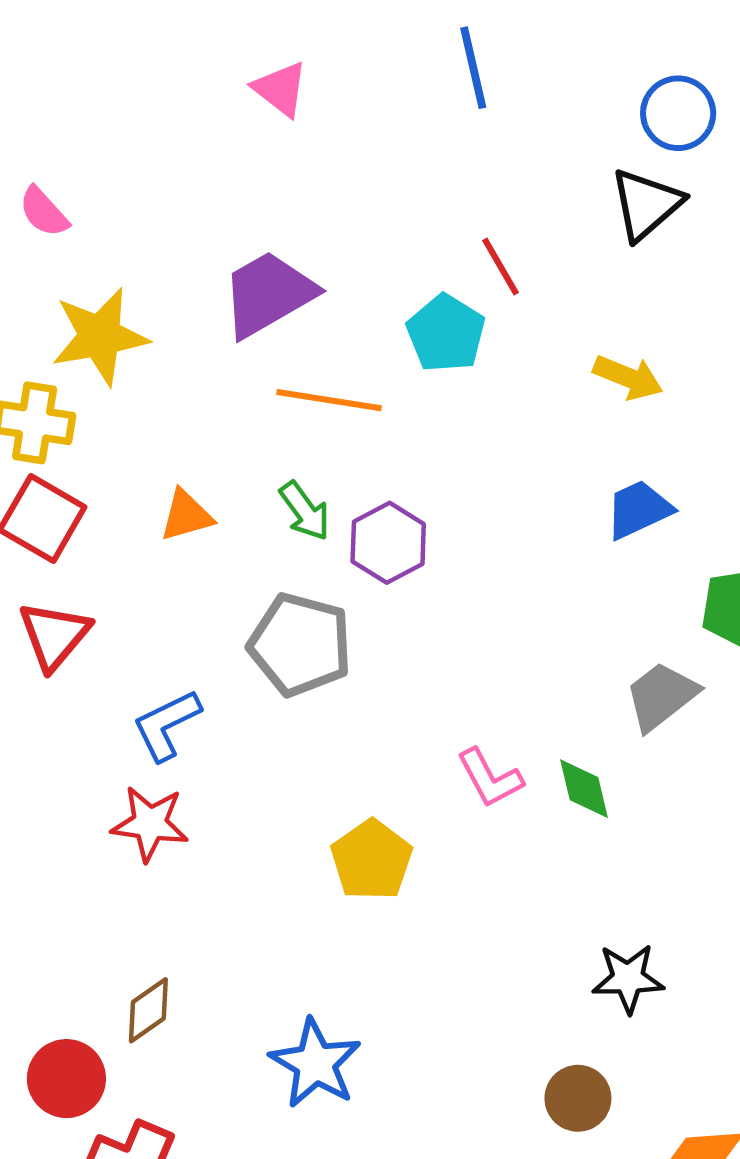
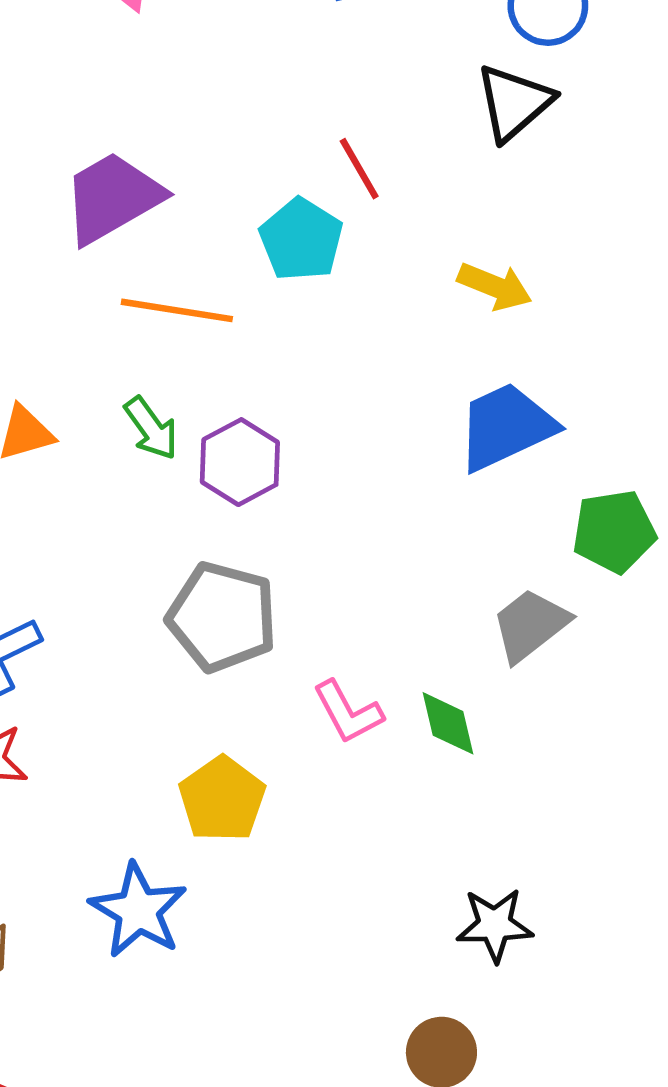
blue trapezoid: (639, 509) -> (506, 427), size x1.4
gray pentagon: (300, 644) -> (222, 617), moved
blue star: (315, 1063) -> (138, 910), moved

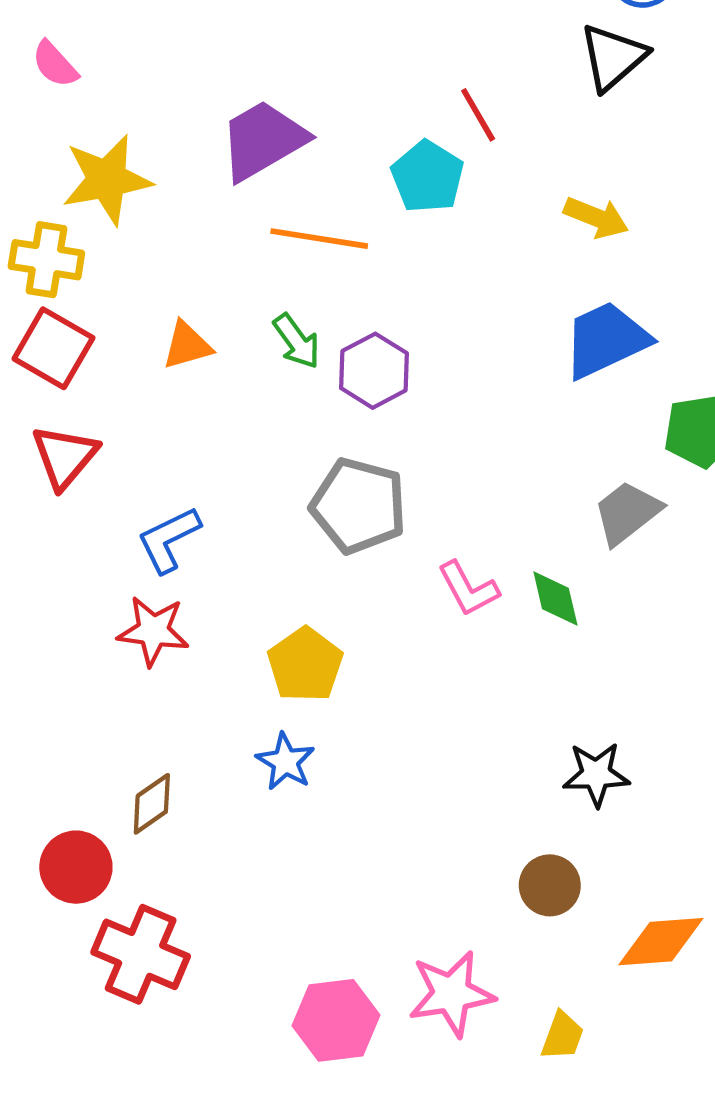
yellow pentagon: (222, 799) -> (305, 665), moved
blue star: (138, 910) -> (285, 762), size x0.7

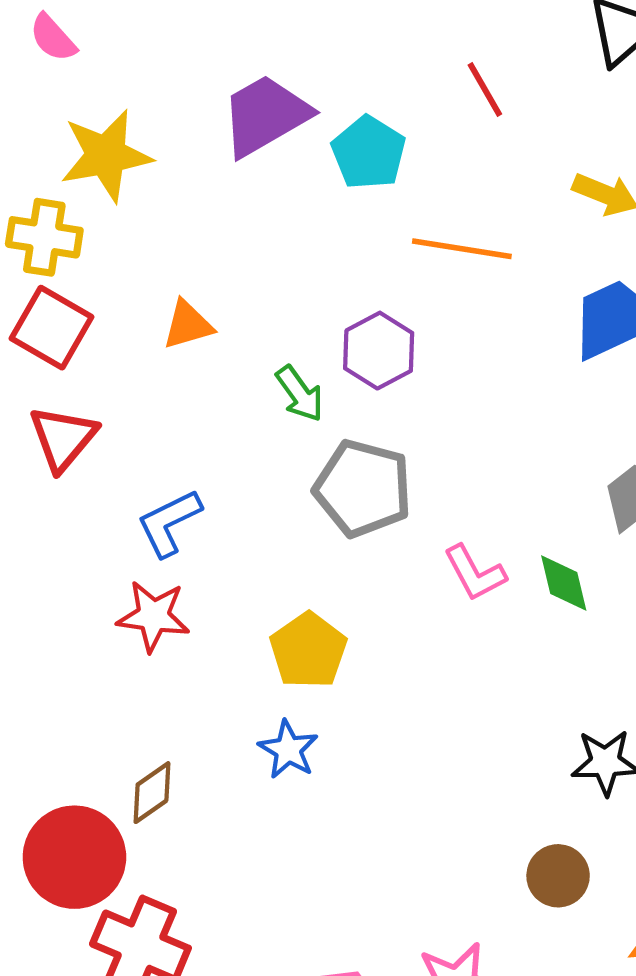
cyan pentagon: (427, 177) -> (369, 153), moved
orange line: (319, 239) -> (462, 249), moved
green arrow: (297, 341) -> (300, 394), moved
red circle: (76, 867) -> (74, 857), size x1.4

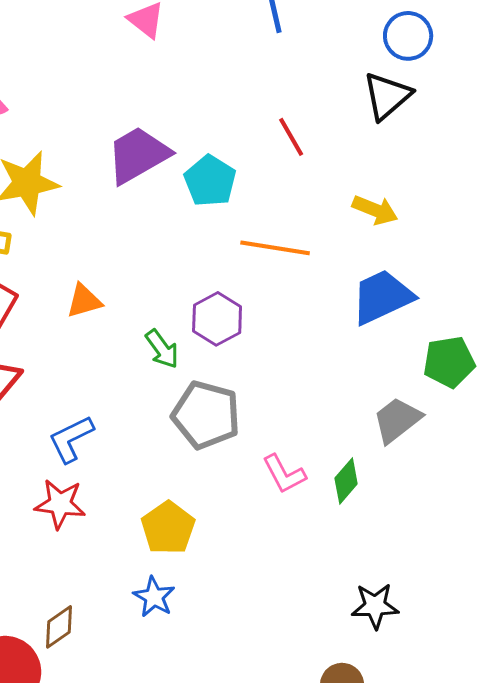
green diamond: (564, 583) -> (346, 481), turned 54

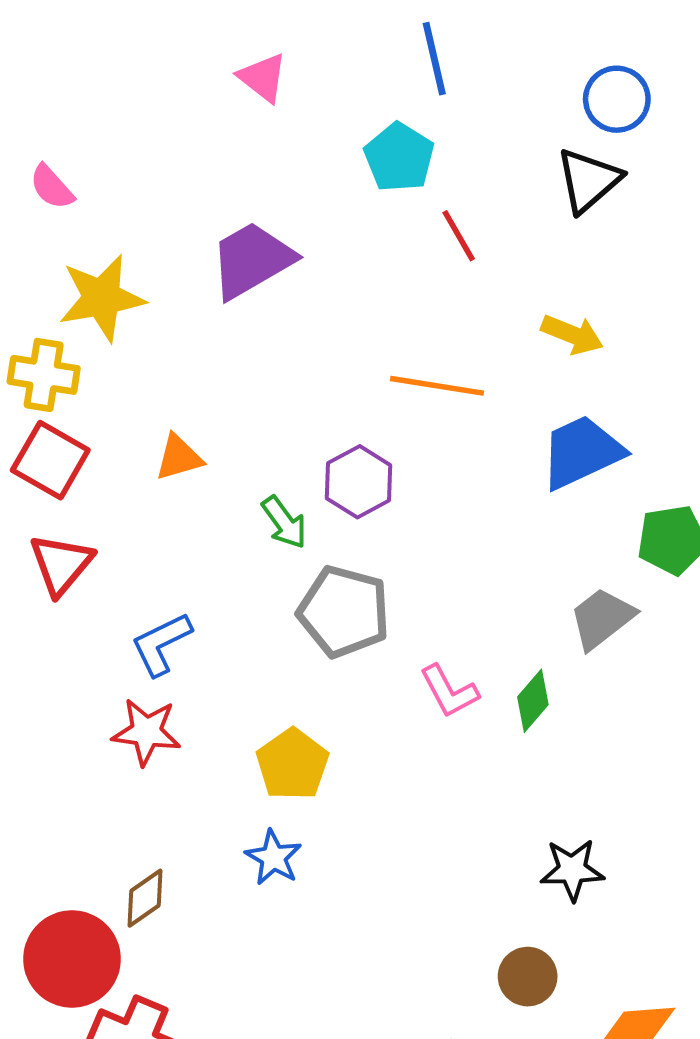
cyan pentagon: (210, 181) -> (399, 157), moved

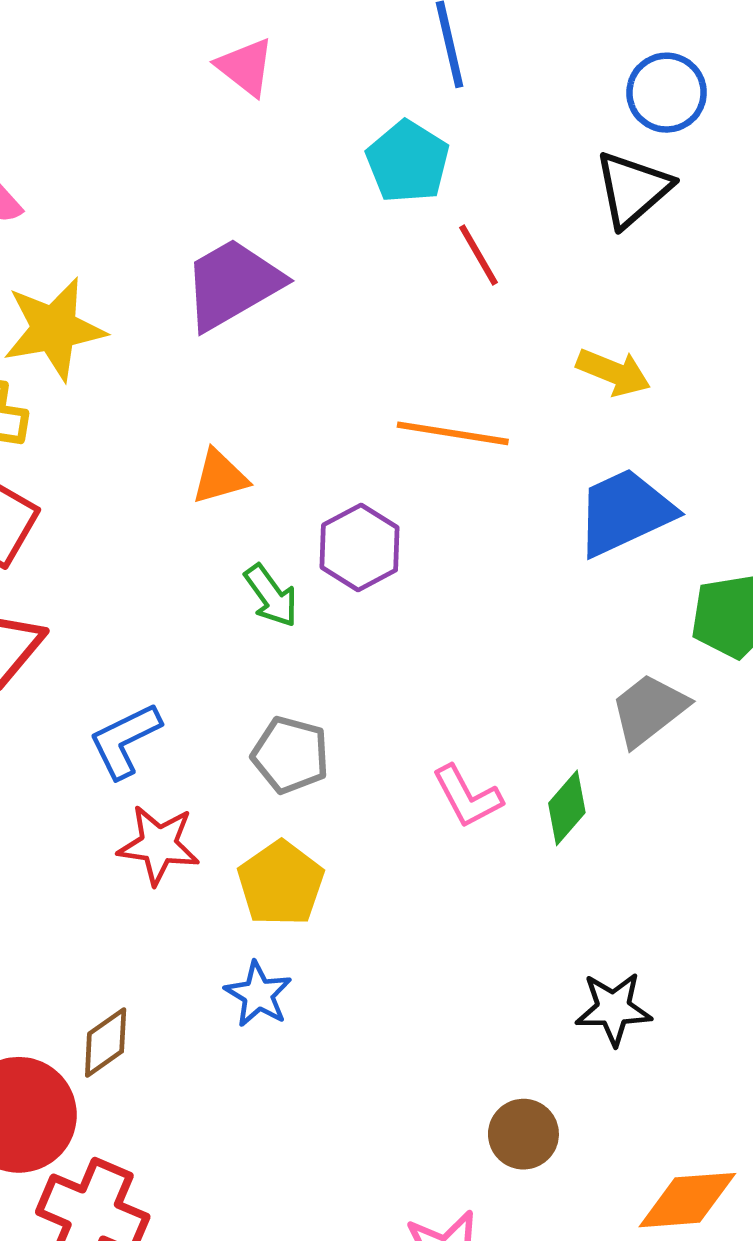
orange triangle: (179, 457) -> (220, 477), moved
gray pentagon: (344, 612) -> (290, 755), moved, size x0.7
red star: (146, 732) -> (159, 845), moved
brown circle: (528, 977) -> (523, 1134), moved

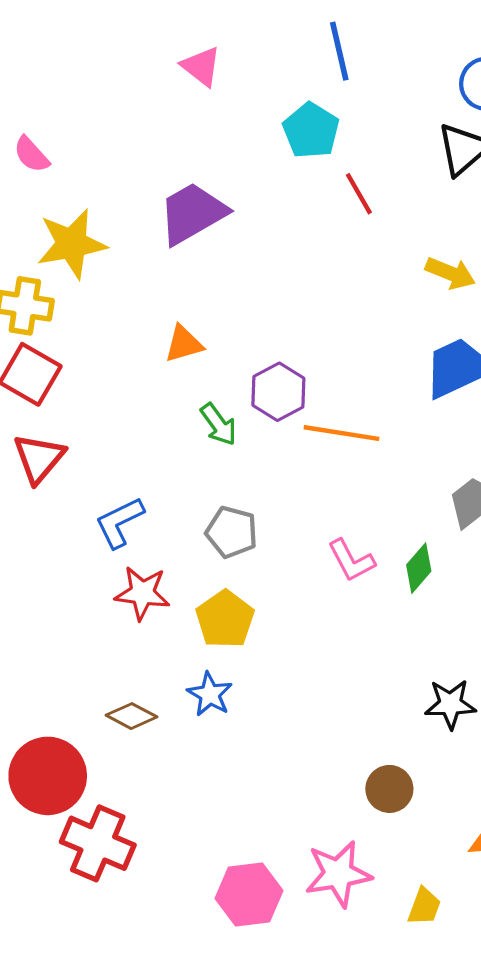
orange line: (453, 433) -> (342, 433), moved
brown diamond: (106, 1043) -> (131, 716), moved, turned 63

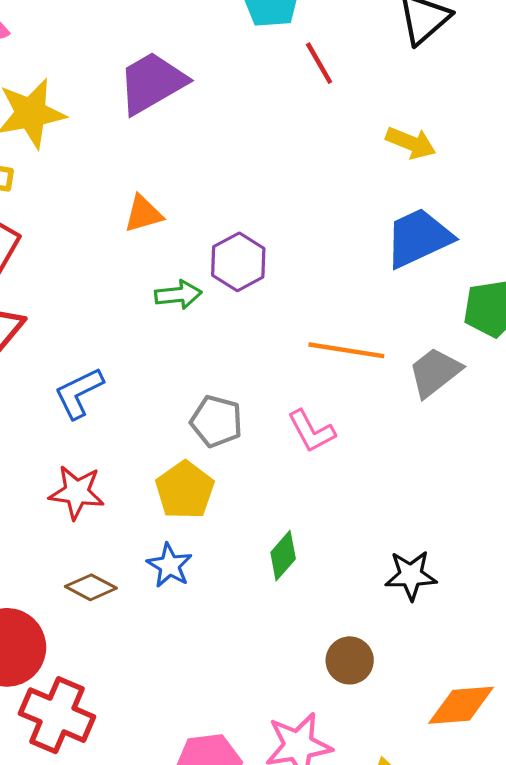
green arrow: (219, 424) -> (178, 295), turned -60
orange line: (342, 433) -> (346, 350), moved
gray pentagon: (232, 532) -> (216, 421), moved
green diamond: (419, 568) -> (283, 556), moved
red star: (142, 593) -> (77, 492), moved

